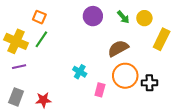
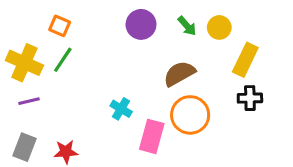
black cross: (149, 83) -> (250, 98), moved
pink rectangle: (100, 90) -> (152, 136), size x1.5

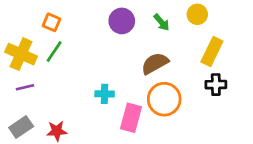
yellow circle: (219, 27) -> (197, 14), moved
cyan cross: (121, 109) -> (105, 94), turned -30
gray rectangle: (24, 147) -> (21, 127), turned 35

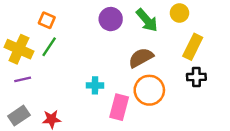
green arrow: (162, 22) -> (147, 20), size x1.5

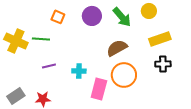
orange square: (47, 20) -> (58, 17), moved
green line: (49, 47) -> (41, 39), turned 60
yellow rectangle: (193, 47) -> (160, 39), turned 45
purple line: (23, 79) -> (49, 66), moved

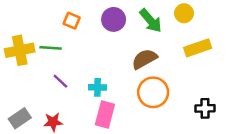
yellow cross: (16, 41) -> (20, 50), turned -35
black cross: (163, 64) -> (205, 108), moved
purple line: (49, 66) -> (60, 81), turned 56
pink rectangle: (99, 89) -> (105, 115), moved

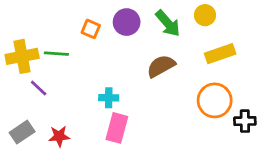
orange square: (72, 21) -> (91, 29), moved
purple line: (60, 81) -> (39, 88), moved
orange circle: (153, 92) -> (215, 100), moved
black cross: (205, 108) -> (245, 121), moved

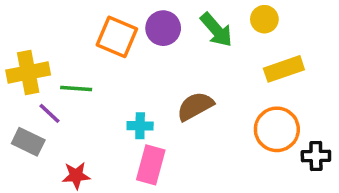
orange square: (91, 29) -> (117, 37), size x1.6
green line: (56, 54) -> (76, 88), moved
brown semicircle: (161, 66) -> (195, 106), moved
gray rectangle: (22, 132) -> (28, 142), moved, turned 60

